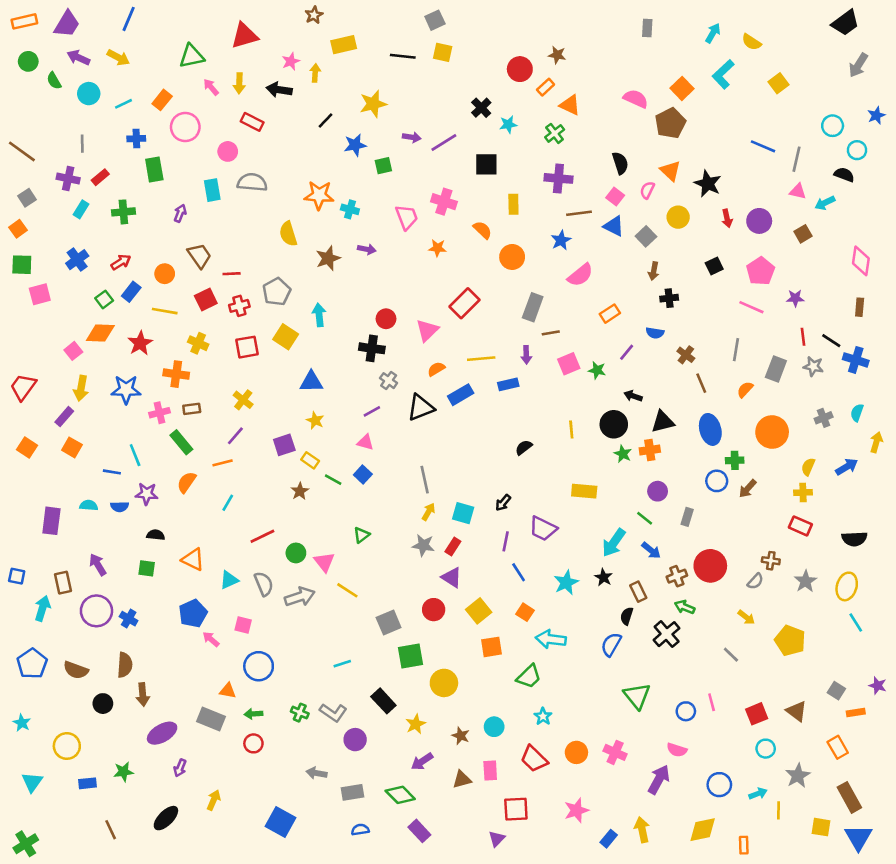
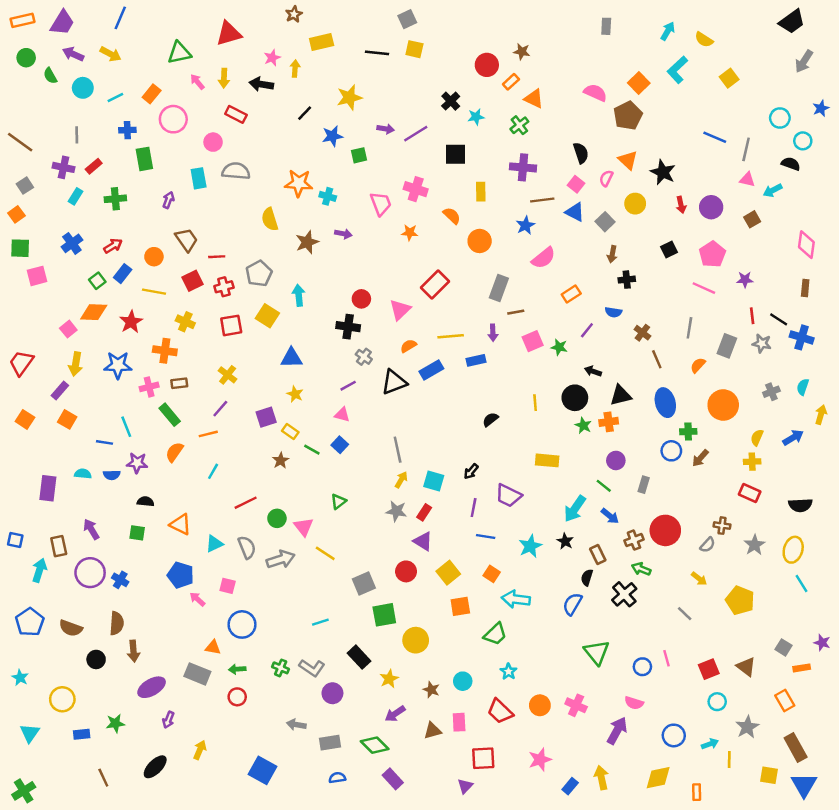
blue line: (519, 572) -> (486, 536), turned -48
blue pentagon: (193, 613) -> (180, 575), turned -30

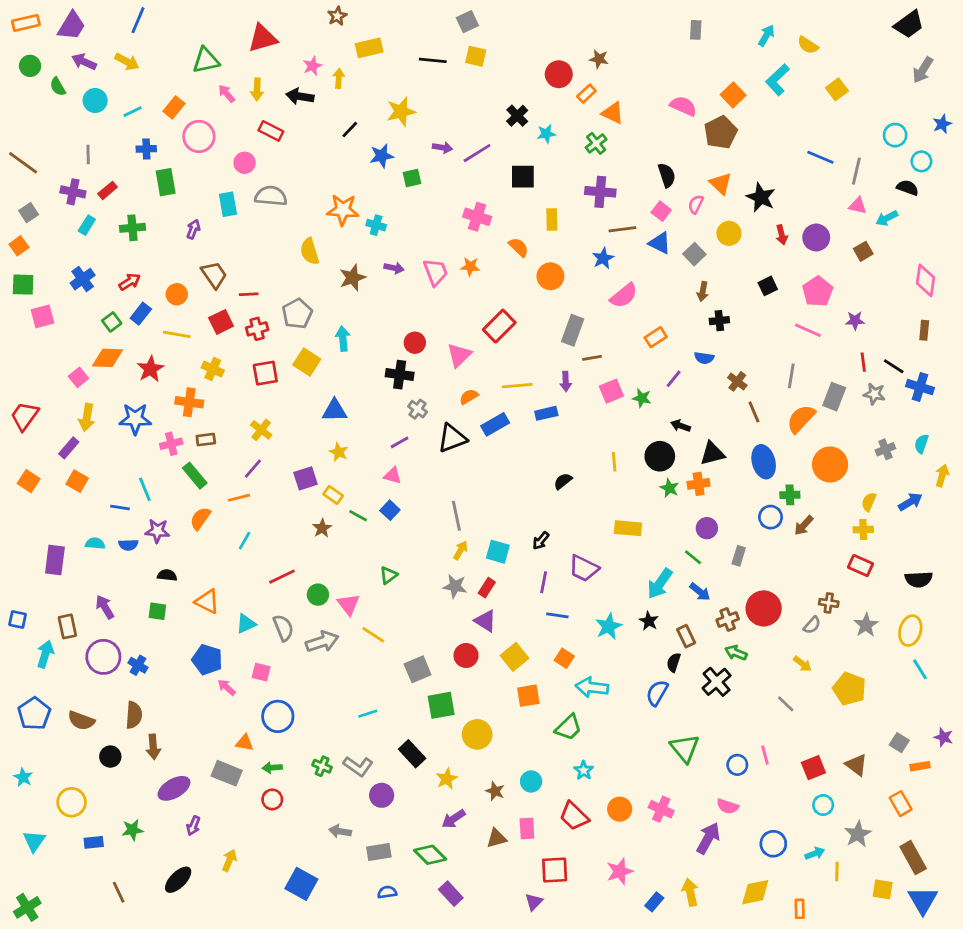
pink trapezoid: (381, 204) -> (436, 272), moved
orange semicircle: (698, 365) -> (801, 419), size x1.6

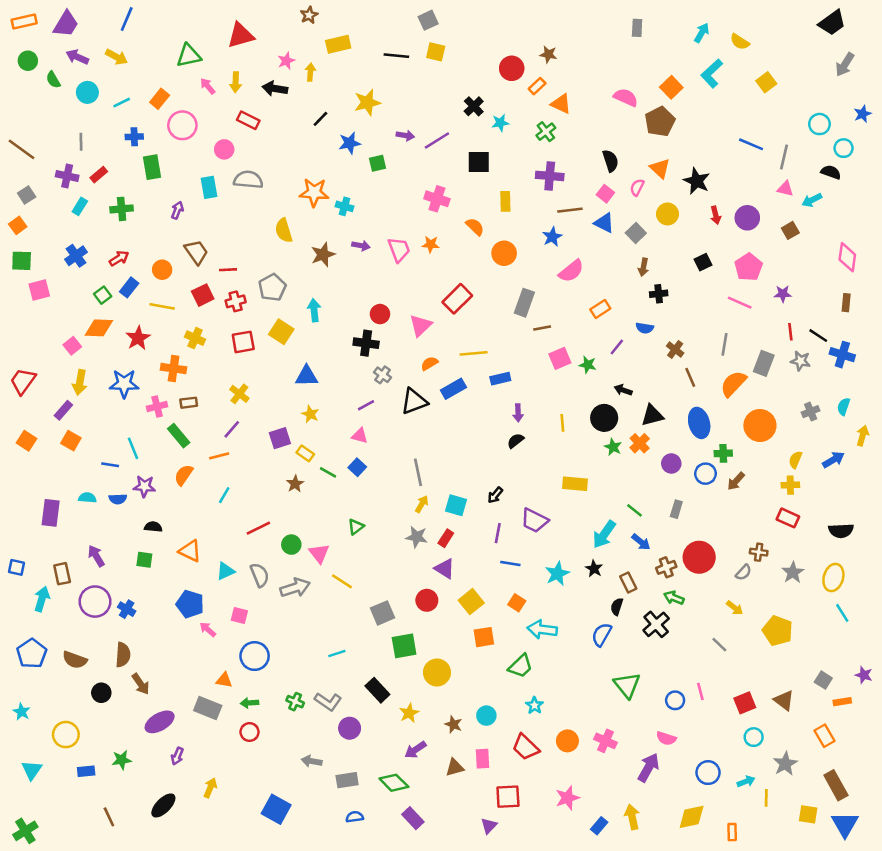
purple arrow: (566, 381) -> (518, 413), moved
orange cross: (699, 484) -> (640, 443), turned -36
purple circle: (707, 528) -> (671, 463), moved
brown arrow: (153, 747) -> (141, 684), turned -30

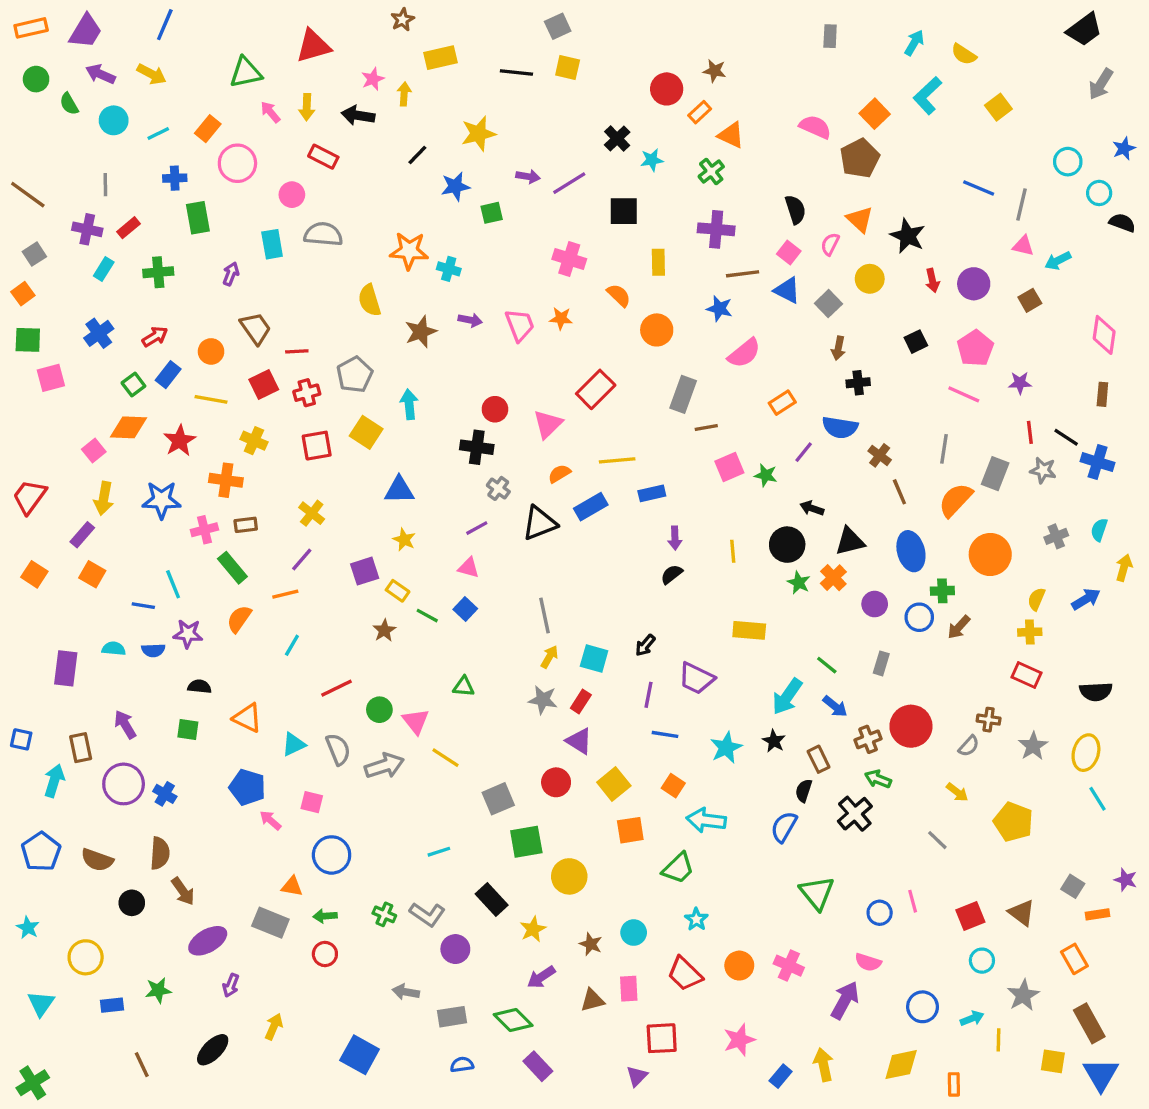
black semicircle: (831, 172) -> (1122, 223), moved
blue star: (552, 237) -> (719, 309), turned -30
blue semicircle: (645, 328) -> (840, 427), size x1.5
green triangle: (356, 527) -> (464, 687), turned 42

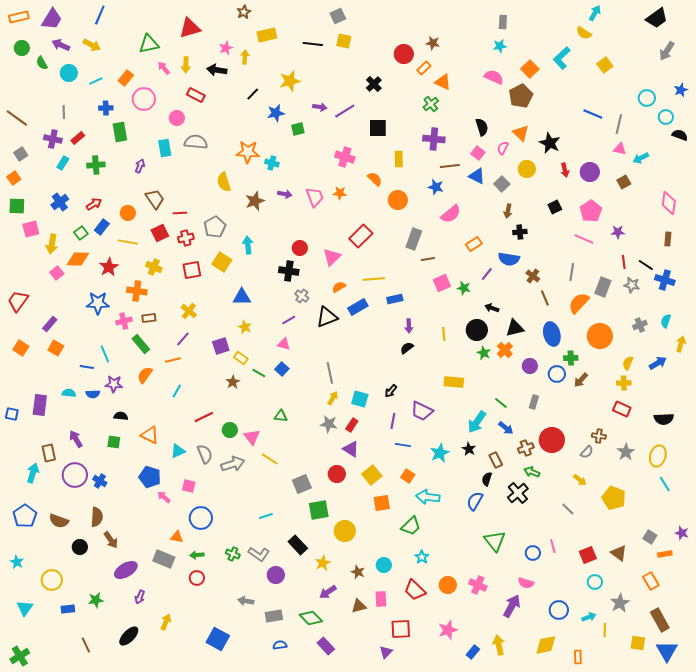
cyan arrow: (914, 43) -> (595, 13), moved
cyan star: (652, 160) -> (500, 46), moved
yellow arrow: (104, 498) -> (52, 244), moved
blue square: (21, 739) -> (12, 414), moved

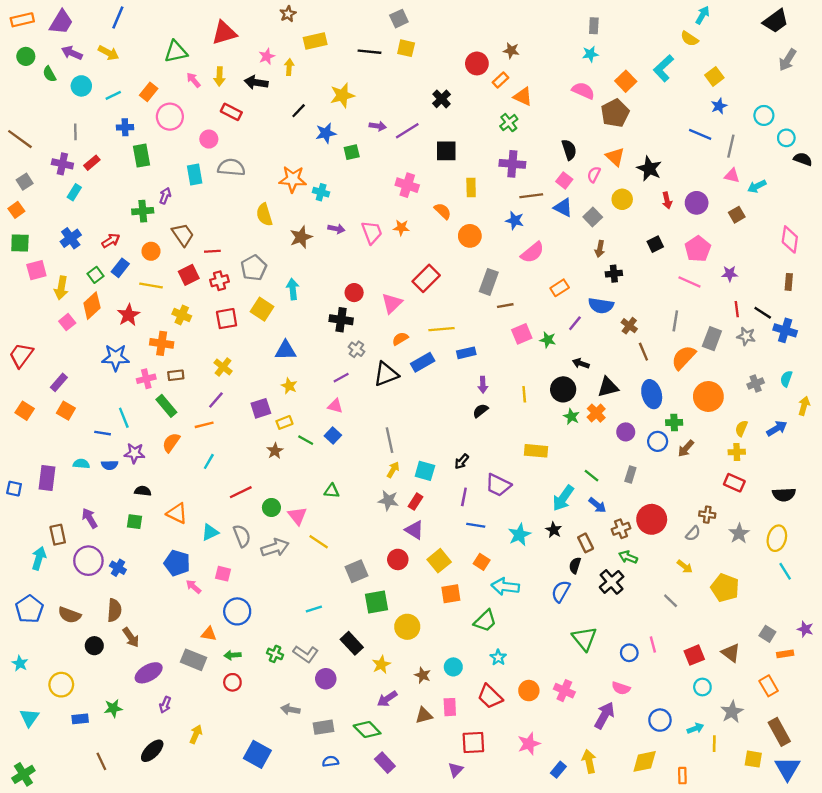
blue star: (681, 90) -> (719, 106), moved
green cross: (96, 165) -> (143, 211), moved
orange diamond: (78, 259) -> (92, 306), turned -45
yellow rectangle: (241, 358) -> (284, 422), turned -56

